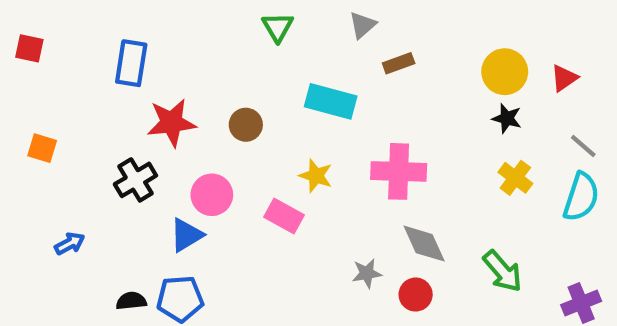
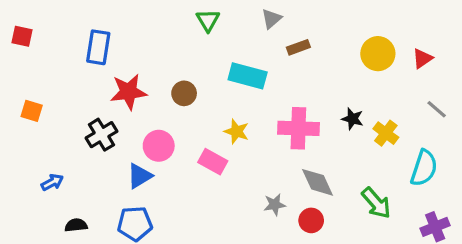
black star: (507, 118) -> (352, 119), moved
cyan semicircle: (581, 197) -> (424, 168), moved
black semicircle: (131, 301) -> (76, 225), moved

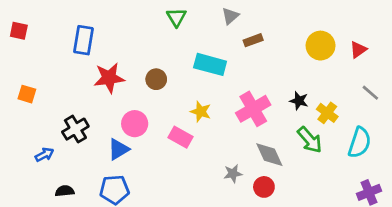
pink cross: (298, 128) -> (253, 109), turned -32
black cross: (101, 135) -> (75, 129), moved
green arrow: (376, 203) -> (310, 140), moved

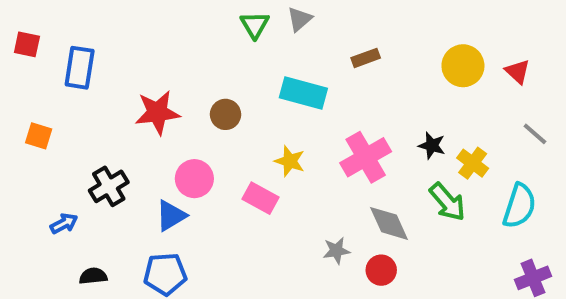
gray triangle: (230, 16) -> (299, 19), moved
blue rectangle: (83, 40) -> (80, 68), moved
red triangle: (358, 50) -> (517, 72), turned -42

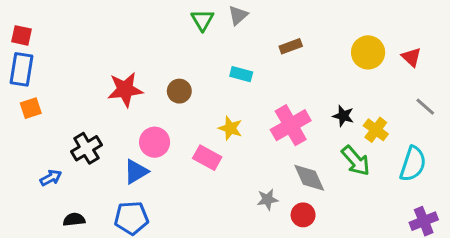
blue rectangle: (80, 68) -> (21, 69), moved
cyan rectangle: (303, 93) -> (241, 74), size x0.6
orange square: (39, 136) -> (31, 108), turned -35

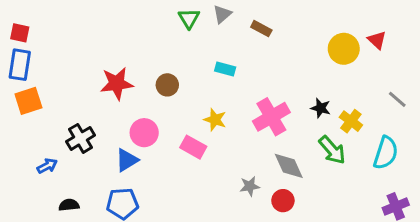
brown rectangle: (291, 46) -> (261, 29), moved, turned 48
red triangle: (411, 57) -> (377, 40), moved
orange square: (31, 108) -> (28, 101), size x1.4

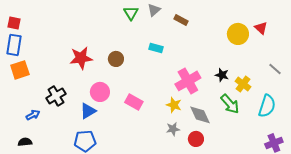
yellow star: (215, 120) -> (174, 105), moved
black semicircle: (69, 205) -> (25, 142), moved

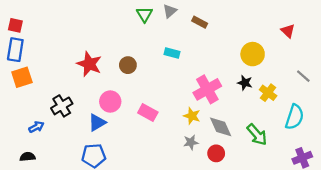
yellow circle: (238, 34) -> (253, 54), moved
red star: (81, 58) -> (89, 64), turned 30
green arrow: (230, 104) -> (257, 135), moved

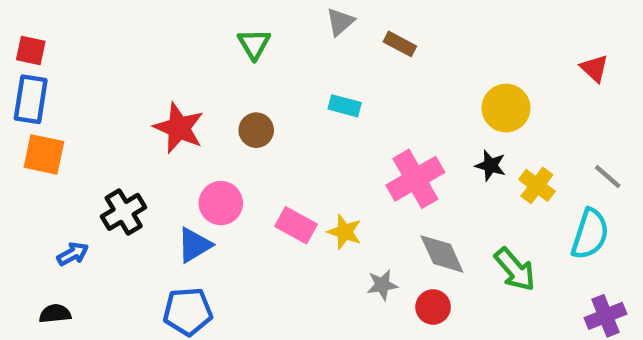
green triangle: (144, 14) -> (254, 44), moved
red triangle: (288, 31) -> (594, 68), moved
gray line: (303, 76) -> (608, 177), moved
orange square: (22, 77) -> (44, 154), turned 30
yellow star: (192, 116) -> (345, 232), moved

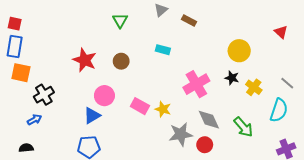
black cross: (124, 212) -> (44, 95), moved
gray star: (382, 285) -> (181, 134), size x1.6

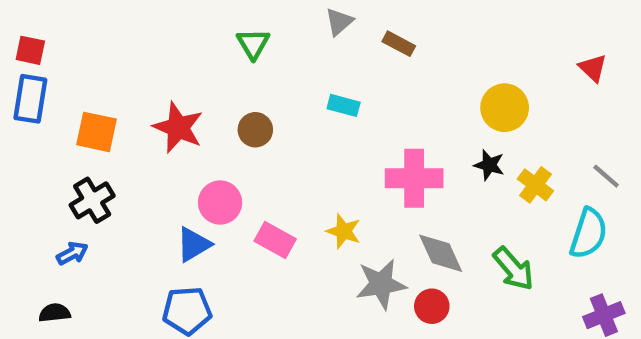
orange square: (21, 73) -> (97, 132), moved
pink cross: (196, 84) -> (414, 178), turned 30
pink rectangle: (140, 106) -> (275, 240), moved

